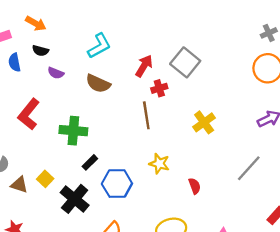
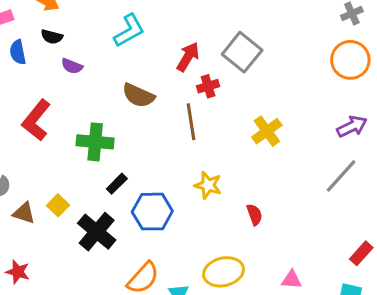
brown semicircle: (98, 84) -> (138, 95), moved
gray line: (249, 168) -> (341, 176), moved

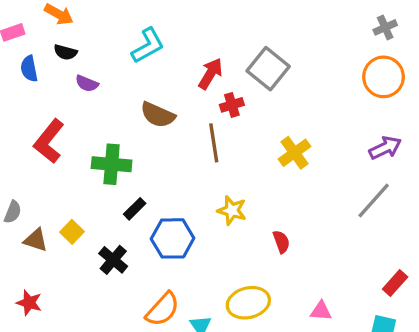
black cross: (97, 232) -> (113, 260), size x0.7

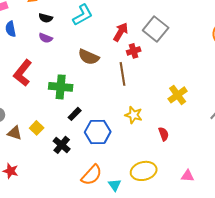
black semicircle: (65, 52) -> (46, 18), moved
yellow cross: (295, 153) -> (178, 95), moved

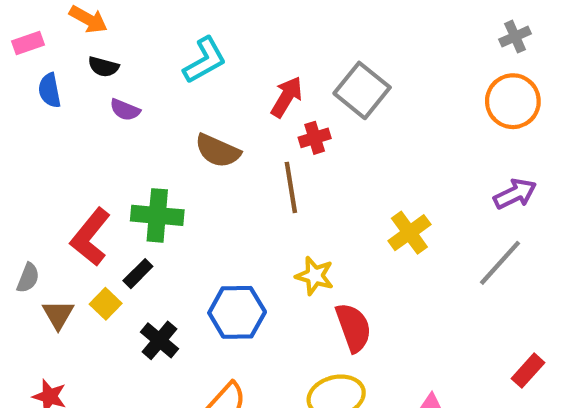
black semicircle: (46, 18) -> (103, 67), moved
red L-shape: (23, 73) -> (91, 237), moved
black rectangle: (75, 114) -> (138, 274), moved
brown triangle: (15, 133) -> (58, 315), turned 42
red semicircle: (164, 134) -> (353, 327), moved, size x1.6

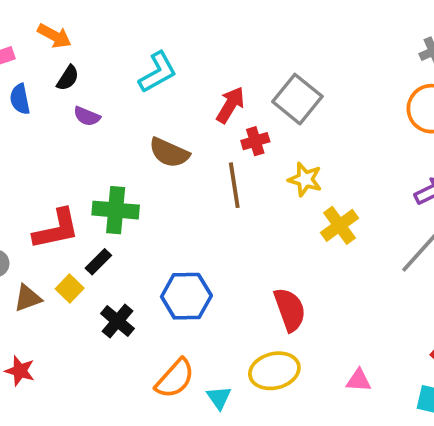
black semicircle: (103, 67) -> (68, 78), turned -72
red L-shape: (91, 237) -> (56, 229), turned -141
yellow star: (315, 276) -> (305, 179), moved
brown triangle: (58, 315) -> (28, 298), turned 40

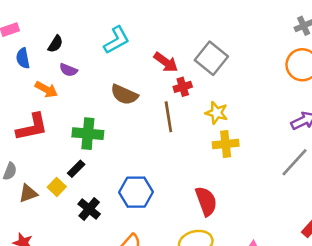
orange arrow: (54, 36) -> (46, 89), moved
red arrow: (230, 105) -> (166, 62), turned 95
yellow cross: (339, 225) -> (226, 144), moved, turned 30
red L-shape: (56, 229) -> (32, 127), moved

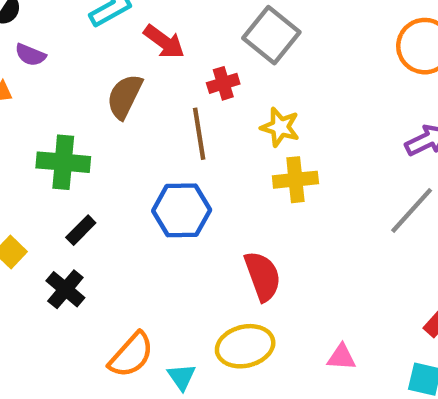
red arrow: (166, 62) -> (164, 42), moved
brown semicircle: (124, 95) -> (125, 96), turned 92
black rectangle: (76, 169) -> (81, 230), moved
blue hexagon: (136, 192) -> (182, 210), moved

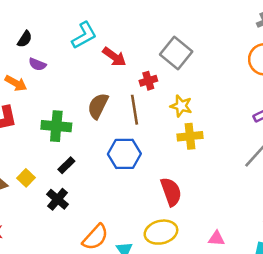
brown semicircle: (125, 96) -> (98, 106), moved

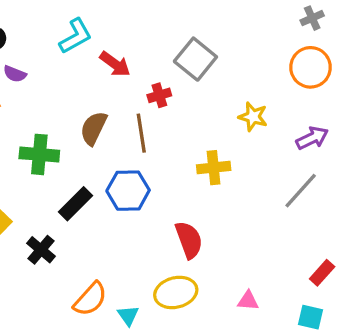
yellow star: (181, 106) -> (253, 117), moved
black rectangle: (66, 165) -> (76, 204), moved, size x1.5

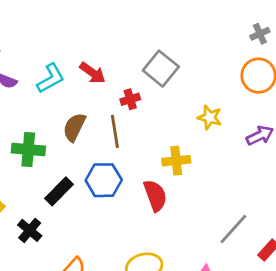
cyan L-shape: (76, 36) -> (51, 78), moved
gray line: (301, 191) -> (233, 229), moved
red semicircle: (189, 240) -> (155, 196), moved

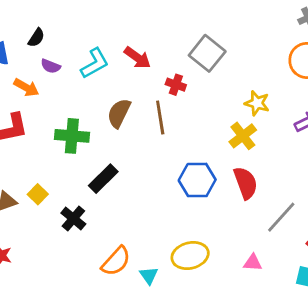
red cross: (130, 99) -> (176, 85), turned 36
yellow cross: (176, 161) -> (243, 136), moved, turned -32
blue hexagon: (104, 180) -> (197, 180), moved
red semicircle: (155, 196) -> (246, 183), moved

